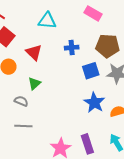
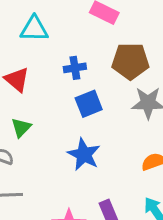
blue square: (91, 71) -> (89, 104), moved
blue star: (94, 103) -> (84, 154), moved

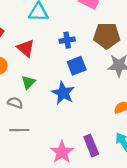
blue star: (84, 154) -> (63, 93), moved

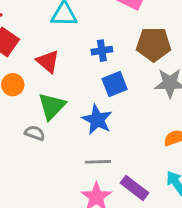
green triangle: (28, 82) -> (52, 106), size x1.5
gray line: (19, 130) -> (98, 162), moved
purple rectangle: (91, 145) -> (135, 188), turned -30

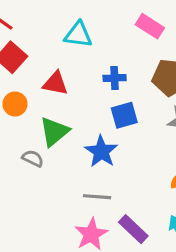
red triangle: (48, 61) -> (55, 83), turned -35

